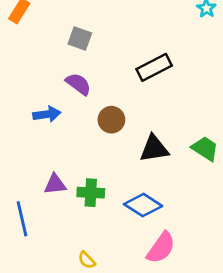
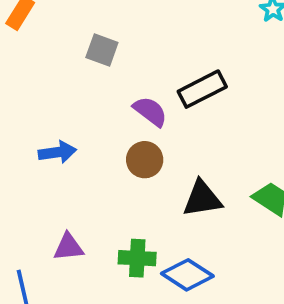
purple semicircle: (78, 84) -> (150, 111), moved
green cross: (91, 193) -> (137, 258), moved

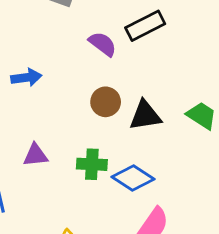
brown circle: (145, 160) -> (106, 102), moved

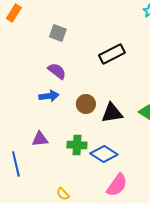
purple semicircle: (103, 44) -> (57, 71), moved
blue arrow: (26, 77) -> (49, 96), moved

